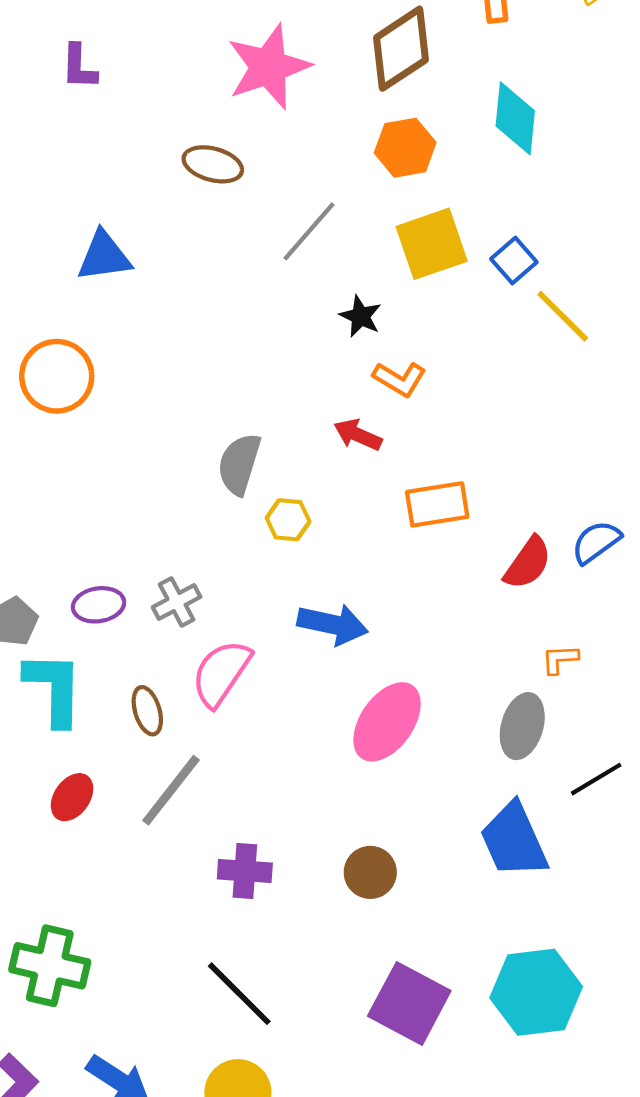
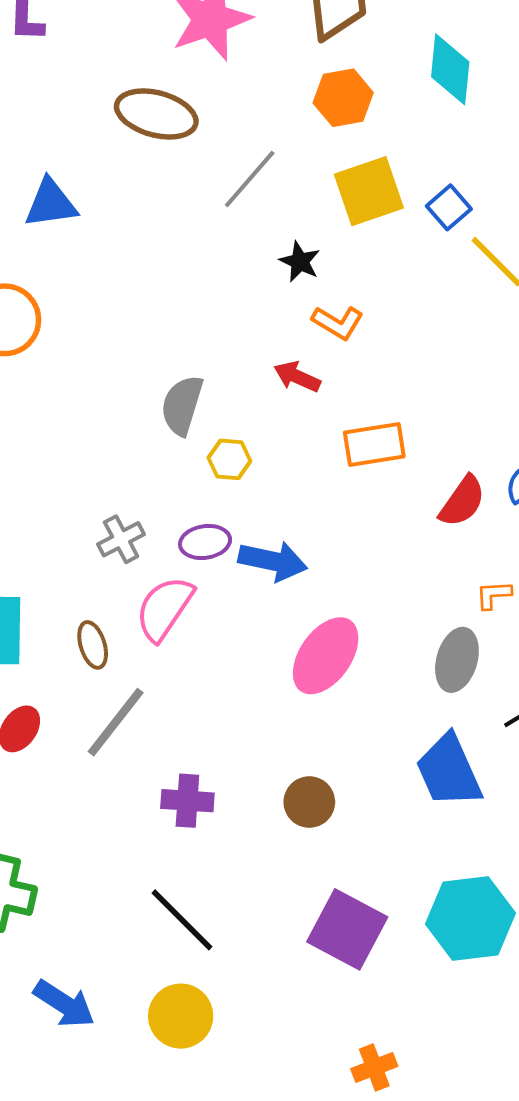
brown ellipse: (213, 164) -> (156, 114), size x1.4
purple ellipse: (99, 605) -> (205, 542), moved

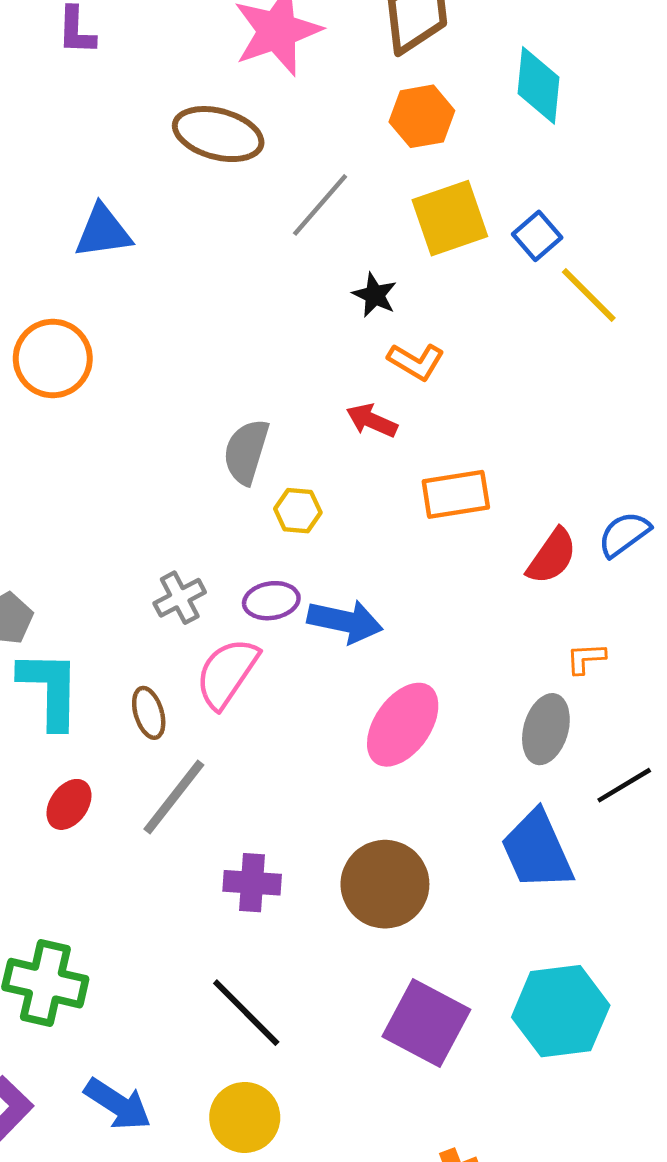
brown circle: (309, 802) -> (385, 884), size x1.6

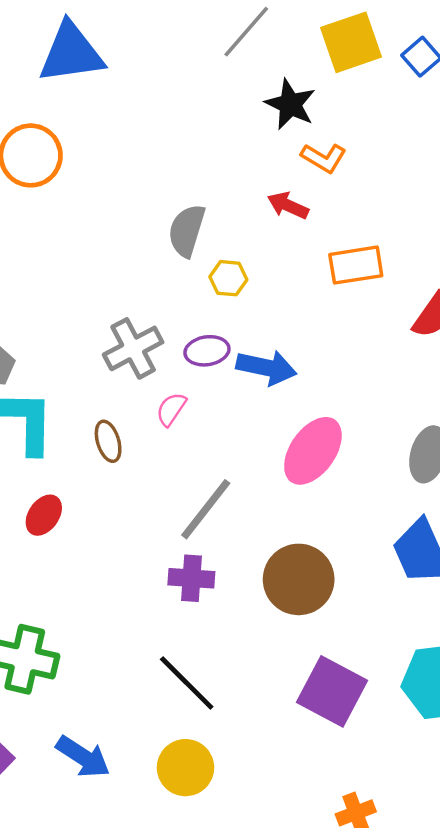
blue triangle: (103, 232) -> (71, 53), size x1.4
black star: (375, 295) -> (290, 104), size x1.4
gray cross: (180, 598) -> (133, 348), size x1.4
pink semicircle: (227, 673) -> (171, 409), size x0.6
gray line: (174, 797) -> (206, 509), moved

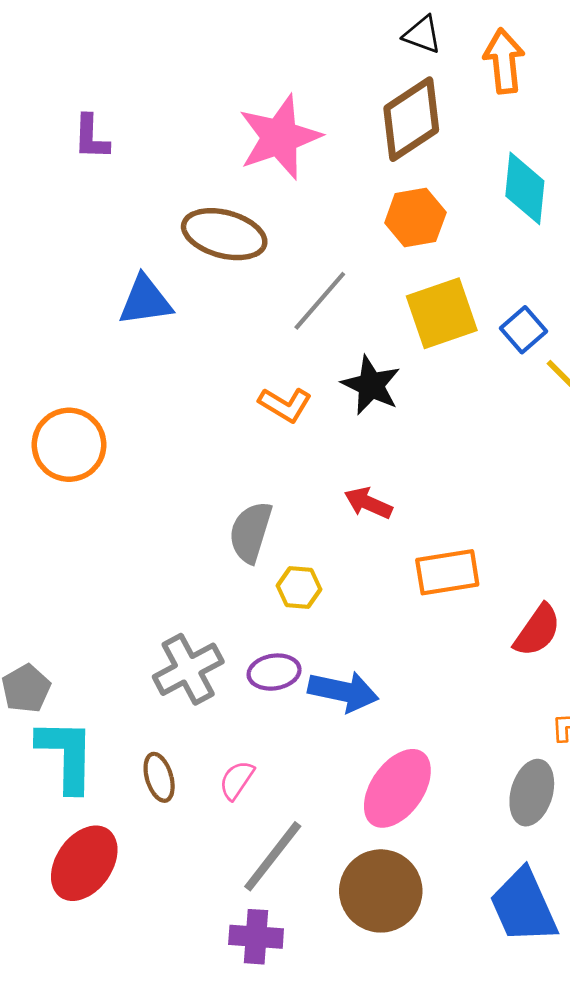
blue triangle: (71, 53) -> (145, 301), moved, size x0.7
orange L-shape: (324, 158) -> (285, 405), moved
pink semicircle: (171, 409) -> (237, 780), moved
red ellipse: (44, 515) -> (84, 863), size x1.6
brown circle: (299, 579) -> (381, 891), moved

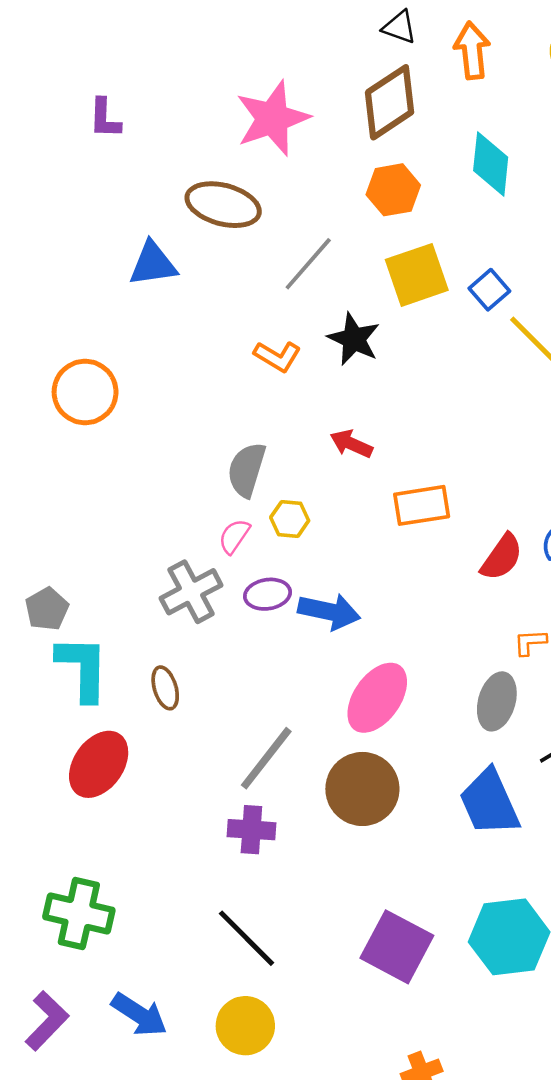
pink semicircle: (237, 780) -> (234, 536), moved

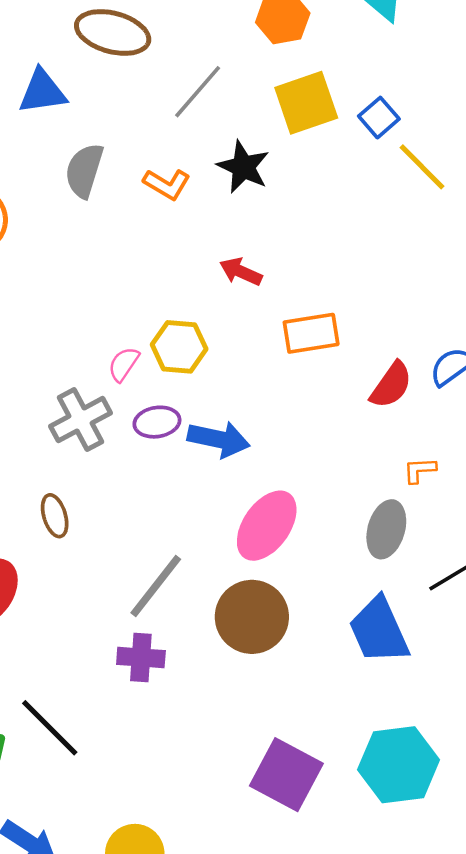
gray semicircle: (247, 470) -> (84, 171), moved
yellow hexagon: (290, 519) -> (179, 347), size x1.4
black line: (247, 938) -> (50, 728), moved

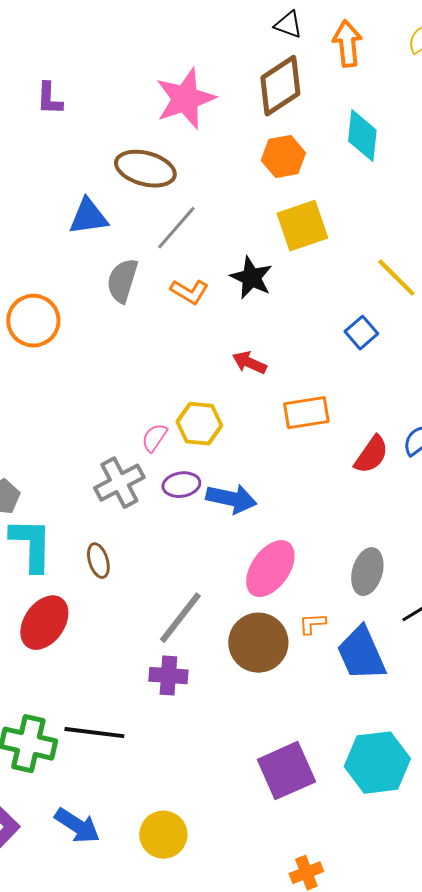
gray line: (198, 92) -> (176, 228), moved
blue square: (379, 118) -> (361, 333), moved
orange L-shape: (420, 470) -> (312, 624), moved
black line: (50, 728) -> (94, 733), turned -38
purple square: (286, 775) -> (286, 771), turned 38

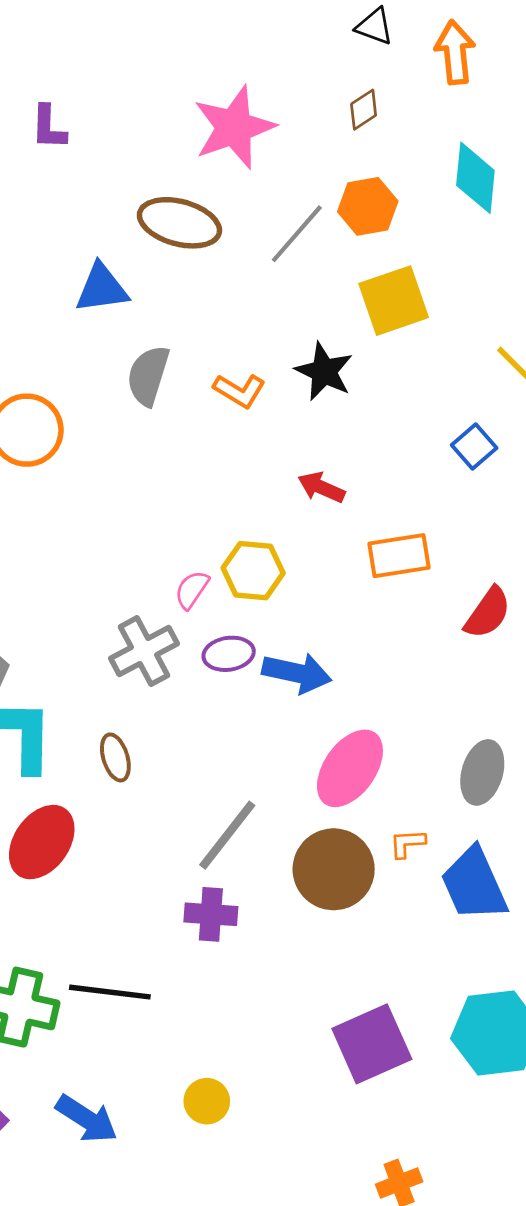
brown diamond: (280, 86) -> (364, 110), size x0.5
gray line: (176, 228) -> (297, 234), moved
yellow circle: (163, 835) -> (207, 1101), moved, size x0.7

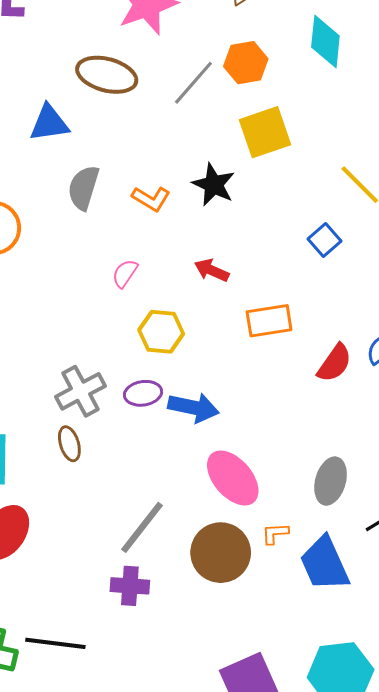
pink semicircle: (192, 590) -> (125, 273), moved
brown ellipse: (115, 757) -> (69, 444), moved
pink ellipse: (350, 768) -> (233, 478), turned -76

